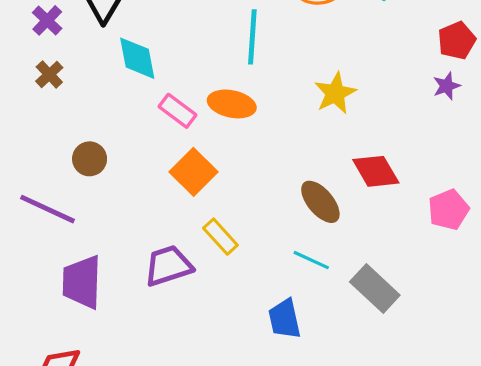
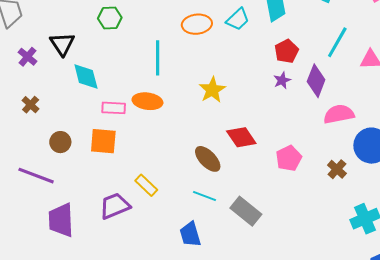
brown cross: (49, 74) -> (31, 105), moved
pink rectangle: (177, 111) -> (114, 108), turned -30
orange square: (194, 172) -> (103, 141), moved, turned -36

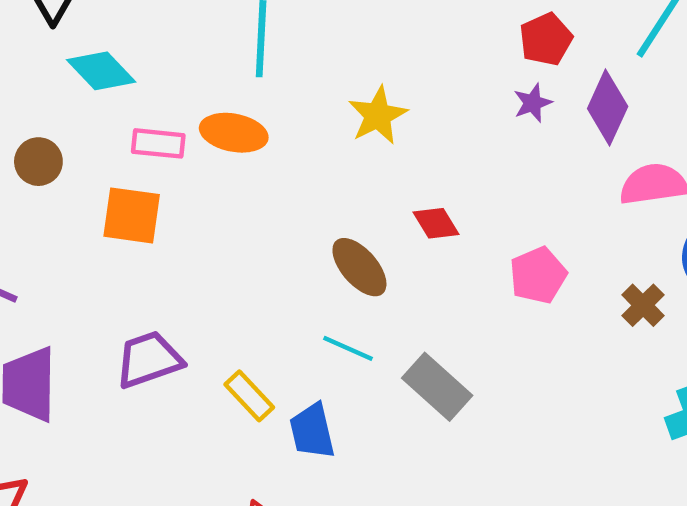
cyan diamond: (86, 76) -> (101, 71), turned -32
red diamond: (241, 137) -> (436, 223), size x0.7
brown circle: (60, 142) -> (38, 162), moved
yellow rectangle: (146, 185) -> (249, 396), moved

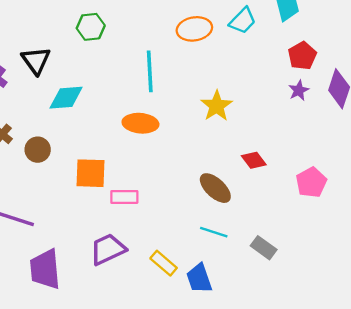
cyan diamond: (101, 71) -> (66, 98), turned -45
pink rectangle: (158, 143) -> (124, 197), moved
gray rectangle: (437, 387) -> (264, 248), size x0.7

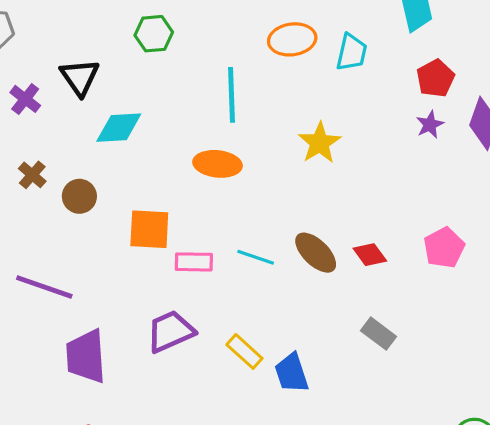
cyan trapezoid: (243, 21) -> (352, 52), moved, turned -32
red diamond: (254, 160) -> (370, 255), moved
cyan line: (214, 232) -> (256, 257), moved

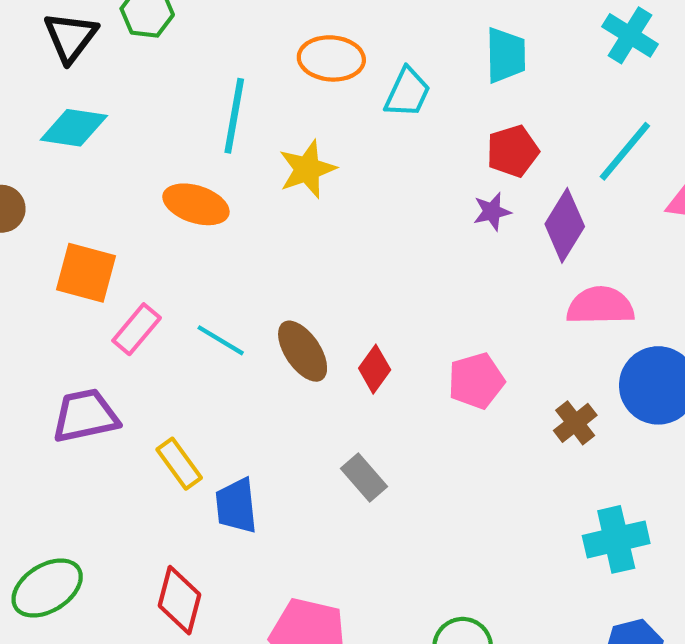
black triangle: (80, 77) -> (71, 37), moved
yellow star: (320, 143) -> (307, 169), moved
red diamond: (370, 255) -> (375, 369), turned 60
pink rectangle: (194, 262) -> (137, 329), turned -63

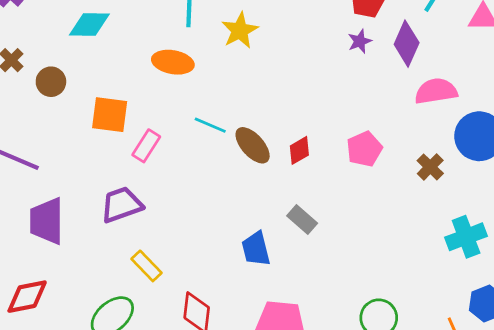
cyan line: (221, 340) -> (210, 125), moved
red diamond: (375, 369) -> (299, 150), turned 32
yellow rectangle: (179, 464) -> (146, 266), moved
blue trapezoid: (236, 506) -> (256, 249), moved

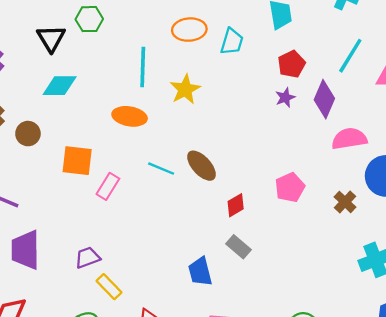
brown ellipse: (253, 145) -> (201, 166), moved
red diamond: (299, 150) -> (236, 205), moved
purple trapezoid: (122, 205) -> (87, 258), moved, size x0.7

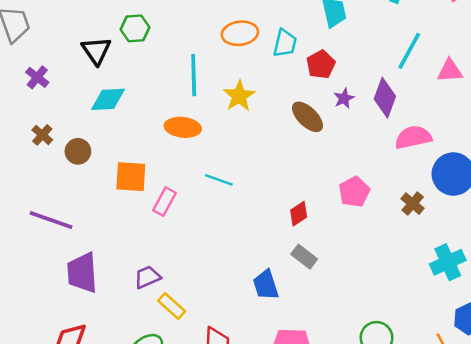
red pentagon: (291, 64) -> (321, 64), moved
brown ellipse: (201, 166) -> (308, 117), moved

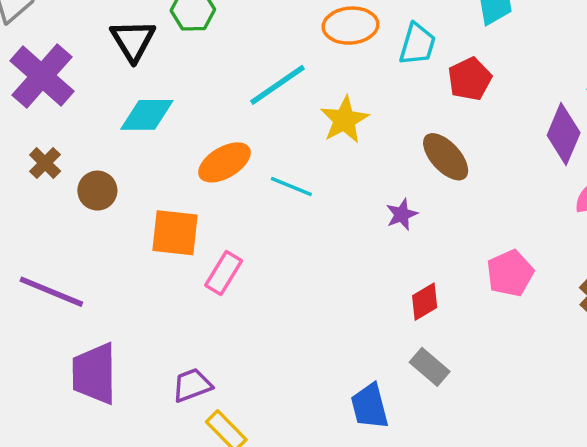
cyan line: (194, 75) -> (278, 85), turned 54
purple cross: (37, 77) -> (42, 76), size x1.8
purple star: (344, 98) -> (402, 214), moved
orange ellipse: (183, 127) -> (224, 162), moved, turned -40
cyan line: (219, 180) -> (291, 186), moved

